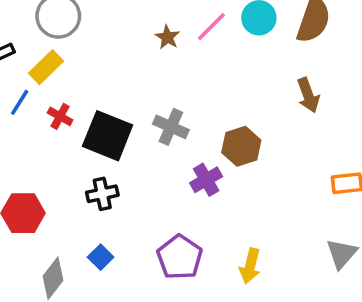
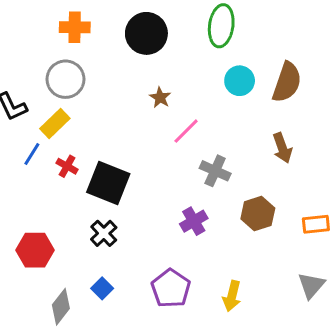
pink line: (211, 27) -> (186, 131), moved
gray cross: (171, 127) -> (215, 171), moved
brown hexagon: (241, 146) -> (258, 214), moved
black cross: (102, 194) -> (104, 233), turned -32

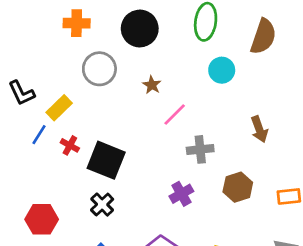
gray circle: (65, 79) -> (99, 69), moved
brown semicircle: (287, 82) -> (263, 37), moved
gray cross: (215, 171) -> (200, 149), turned -30

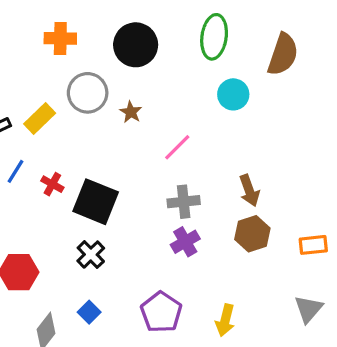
brown star: (152, 85) -> (131, 112), moved
yellow rectangle: (59, 108) -> (40, 118), moved
brown arrow: (259, 129) -> (249, 191), moved
gray cross: (200, 149) -> (184, 202), moved

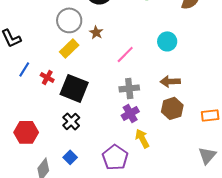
cyan circle: (233, 94) -> (167, 41), moved
yellow rectangle: (40, 118) -> (69, 48), moved
brown arrow: (249, 191) -> (170, 81), turned 108
yellow arrow: (225, 320) -> (142, 138), moved, turned 138

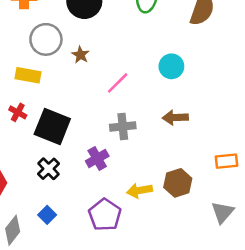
yellow rectangle: (69, 48) -> (28, 75), moved, turned 54
brown hexagon: (172, 108) -> (178, 183), moved
purple cross: (130, 113) -> (97, 159), moved
yellow arrow: (142, 138) -> (139, 191), turned -72

